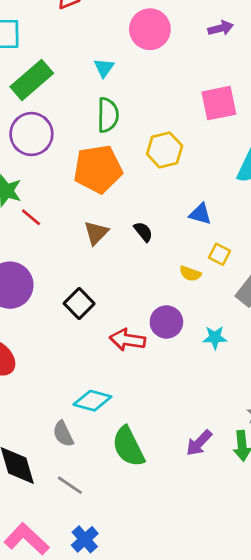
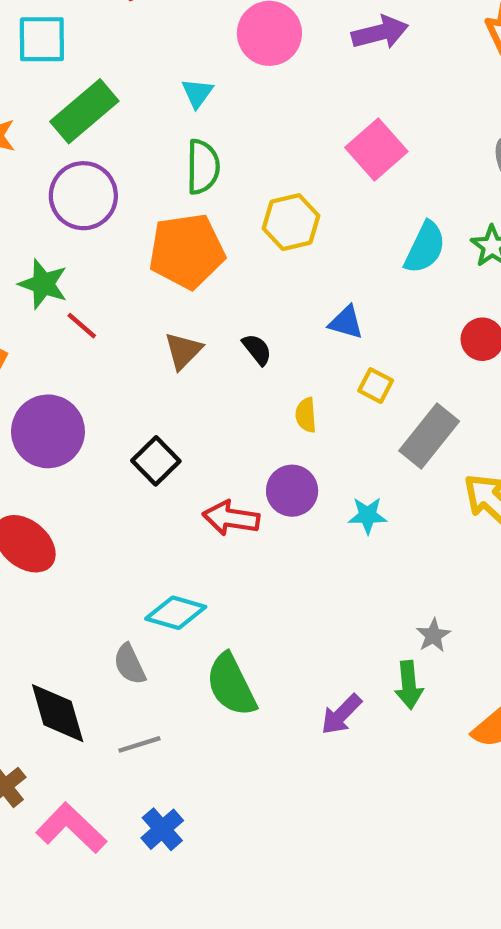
purple arrow: (221, 28) -> (380, 33), size x1.4
pink square: (219, 103) -> (376, 149), turned -30
yellow semicircle: (190, 274) -> (306, 415), moved, turned 65
purple arrow: (199, 443) -> (341, 714), moved
gray line: (70, 485) -> (139, 744), turned -52

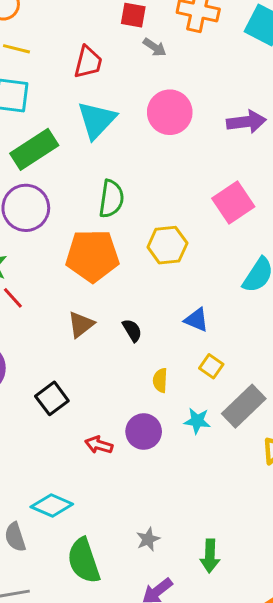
cyan triangle: (197, 93) -> (97, 120), moved, size x1.8
cyan star: (368, 515) -> (197, 421), moved
red arrow: (231, 518) -> (99, 445), size x0.7
gray star: (433, 635) -> (148, 539), moved
green arrow: (409, 685) -> (210, 556), moved

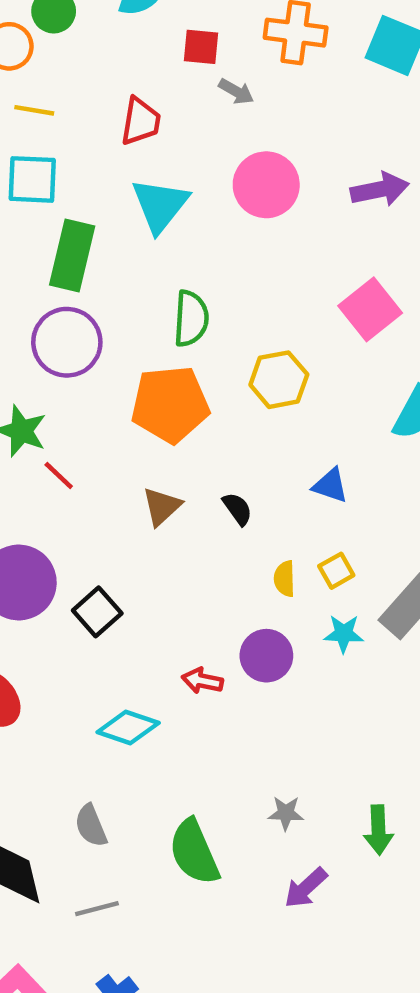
green rectangle: (34, 149) -> (72, 255), turned -39
yellow square: (211, 366) -> (336, 571), moved, turned 30
black square: (52, 398) -> (97, 612), moved
cyan diamond: (52, 506) -> (128, 728), moved
gray star: (148, 539) -> (286, 813), turned 30

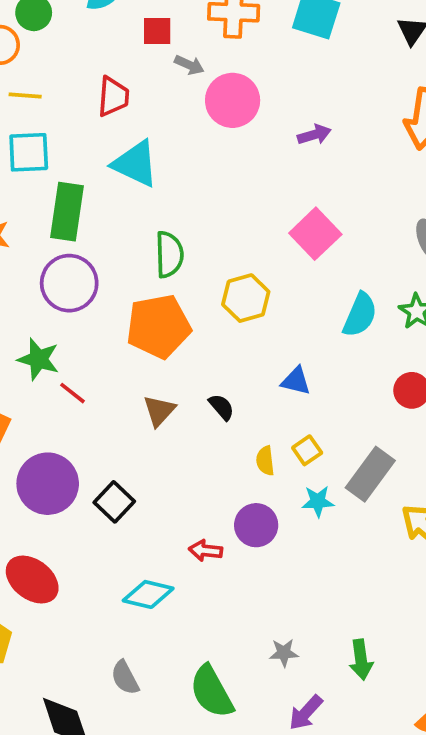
pink circle: (266, 185) -> (233, 100), moved
purple arrow: (380, 190) -> (314, 135), size x0.7
cyan triangle: (160, 205) -> (135, 164), turned -38

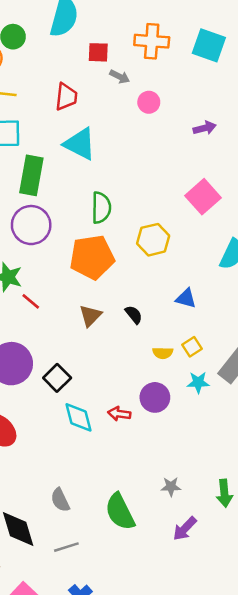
pink circle: (233, 100) -> (149, 102), size x0.6
yellow semicircle: (265, 461) -> (163, 353), turned -84
cyan diamond: (148, 594) -> (78, 417), moved, turned 60

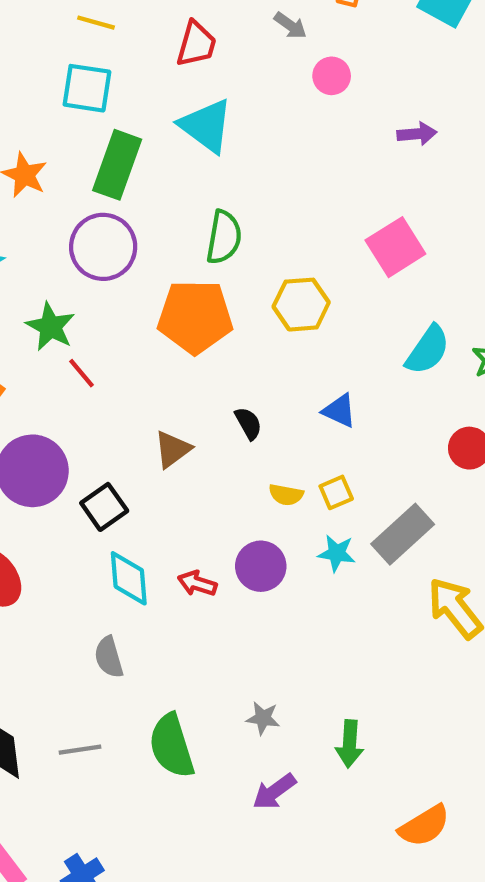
brown triangle: (90, 316) -> (172, 449), moved
gray semicircle: (60, 500) -> (109, 657), moved
gray line: (66, 547) -> (80, 750), moved

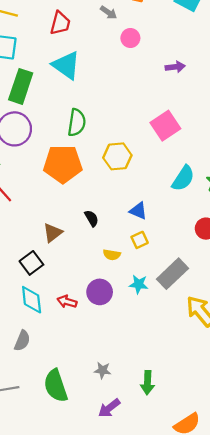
yellow square: (336, 492) -> (140, 240), moved
black square: (104, 507) -> (31, 263), moved
gray semicircle: (109, 657) -> (22, 341), turned -140

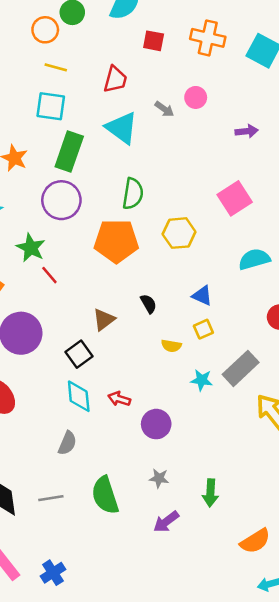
gray arrow: (109, 12) -> (164, 109), moved
cyan semicircle: (183, 178) -> (254, 259), turned -140
purple circle: (100, 292) -> (156, 424), moved

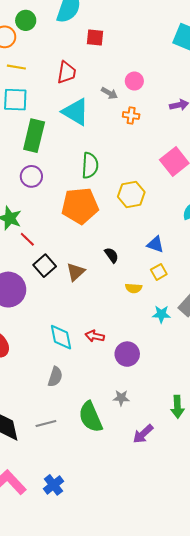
orange cross: (208, 38) -> (131, 116), moved, size x0.6
purple circle: (61, 200) -> (31, 176), size x0.7
black square: (79, 354) -> (45, 266), moved
gray star: (159, 478) -> (121, 398), moved

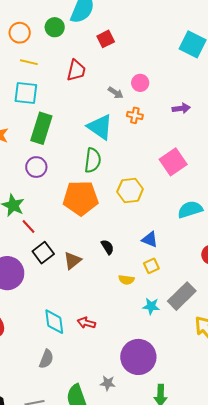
green circle: (26, 20) -> (55, 27), moved
red square: (95, 37) -> (106, 39), turned -36
cyan triangle: (76, 112) -> (100, 127), moved
purple circle: (127, 354) -> (138, 357), moved, size x1.5

